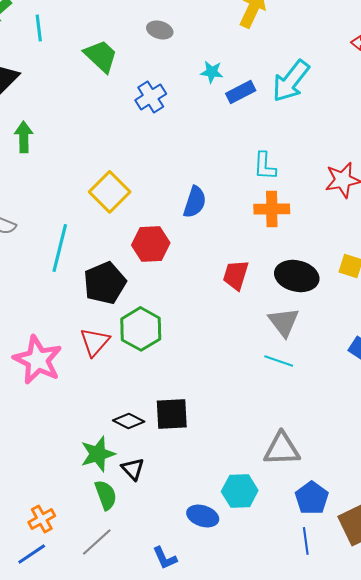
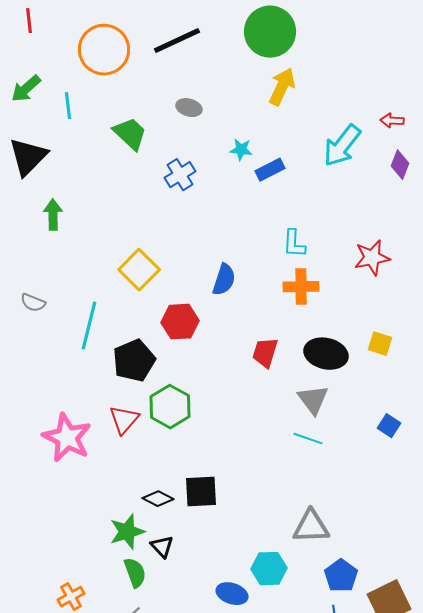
cyan arrow: (291, 81) -> (342, 146), moved

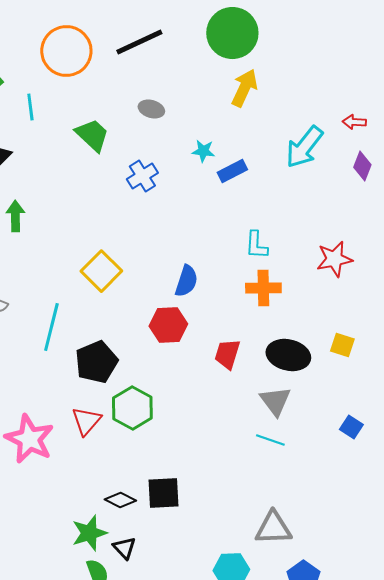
red hexagon: (180, 322) -> (168, 325), moved

